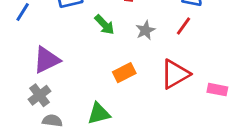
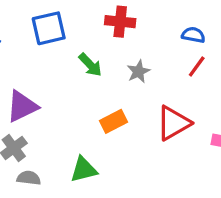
red line: (183, 26) -> (197, 67), moved

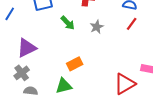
orange rectangle: (114, 121) -> (75, 64), moved
red triangle: (173, 123) -> (125, 84), moved

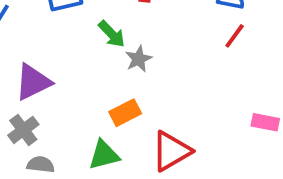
gray star: (97, 27) -> (139, 59), moved
red triangle: (125, 84) -> (171, 151), moved

